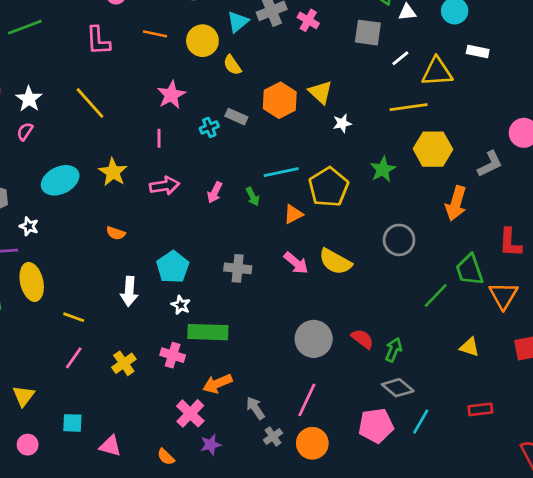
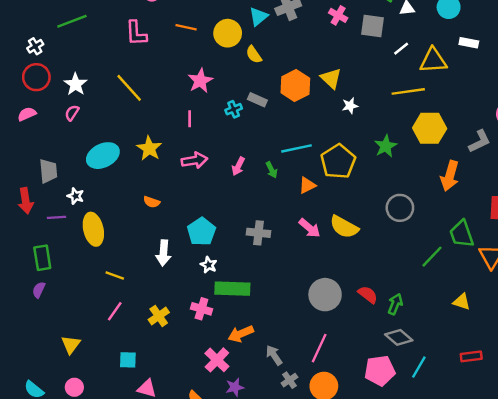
pink cross: (308, 20) -> (338, 15), moved
yellow ellipse: (32, 282) -> (93, 229), moved
cyan square: (72, 423) -> (128, 360), moved

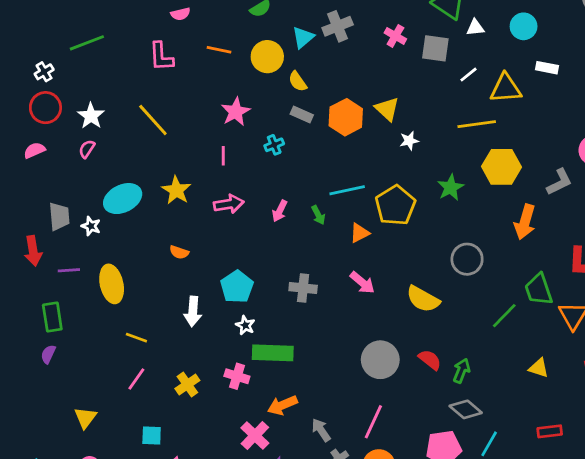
gray rectangle: (257, 100) -> (302, 114), moved
white star: (76, 196) -> (91, 226), moved
yellow semicircle: (344, 227) -> (423, 299), moved

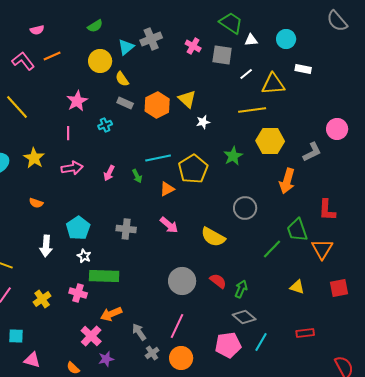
orange line: (219, 50) -> (52, 56), moved, turned -36
pink L-shape: (161, 57) -> (23, 61), turned 145

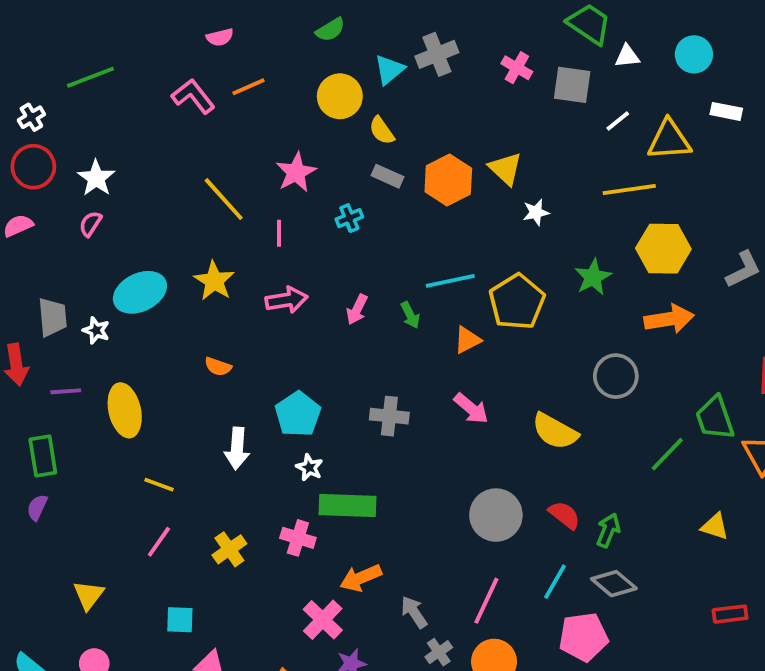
yellow line: (17, 107) -> (224, 199), moved
orange arrow: (287, 181) -> (669, 319), moved, turned -115
cyan line: (261, 342) -> (555, 582), moved

